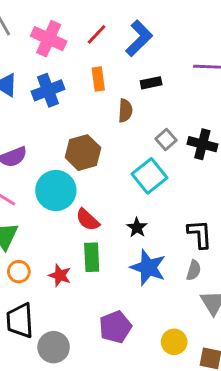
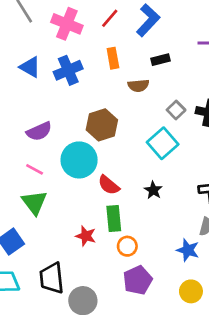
brown semicircle: (125, 111) -> (138, 86), turned 84
blue star: (148, 267) -> (188, 250), moved, size x0.7
orange circle: (19, 272) -> (127, 246), moved

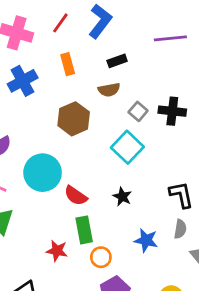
brown semicircle: (138, 86) -> (109, 90), moved
brown hexagon: (102, 125) -> (74, 119), moved
blue star: (188, 250) -> (146, 240), moved

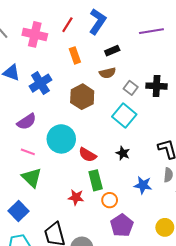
blue cross: (23, 81) -> (40, 83), moved

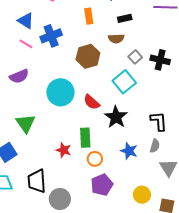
purple semicircle: (27, 122) -> (19, 76), moved
pink line: (28, 152) -> (26, 44), moved
black star: (123, 153) -> (116, 117), size x1.6
red semicircle: (87, 155) -> (92, 102), moved

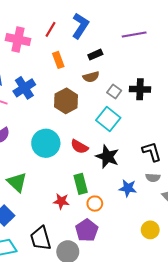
gray semicircle: (155, 146) -> (153, 178), turned 88
purple pentagon: (102, 185) -> (87, 230), moved

